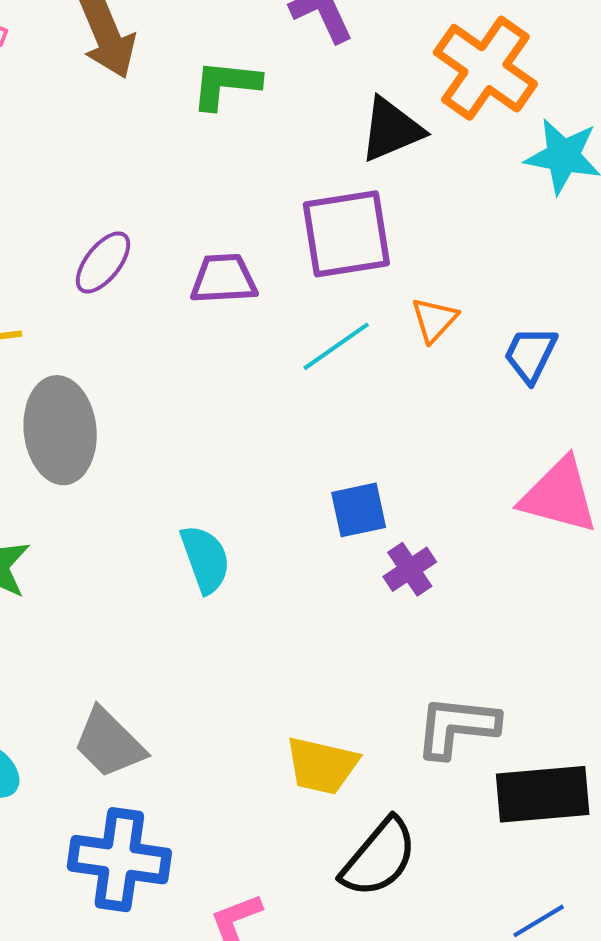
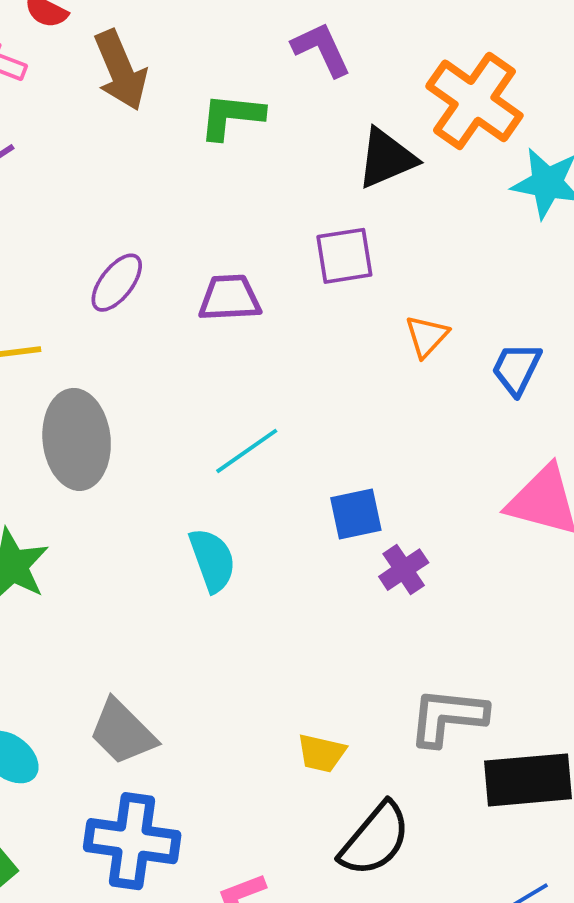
purple square: (346, 234) -> (344, 256), size x0.7
cyan line: (336, 346) -> (247, 451), moved
yellow trapezoid: (322, 766) -> (321, 753), size x0.7

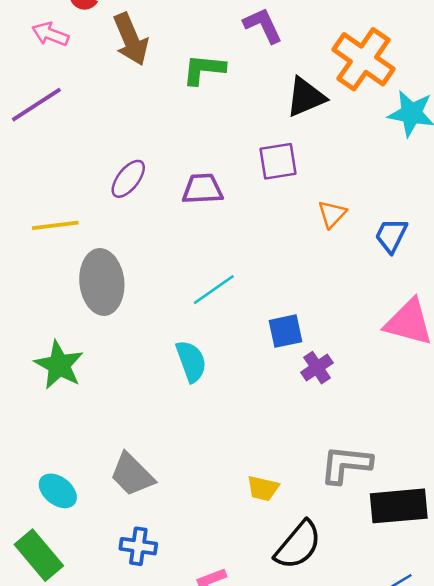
blue cross: (132, 841) -> (138, 546), size x0.6

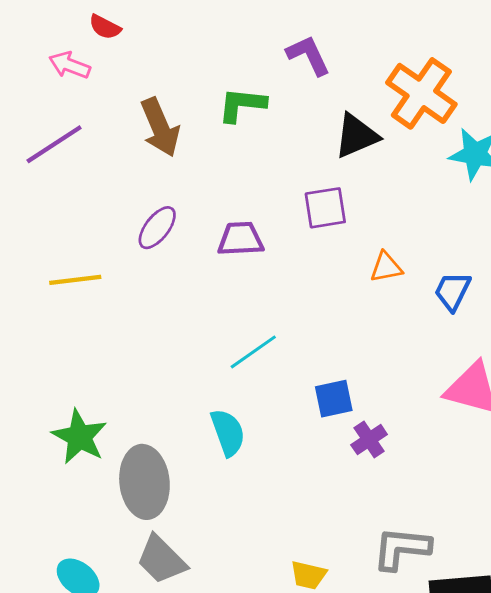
brown arrow: (131, 39) -> (160, 127), moved
orange triangle: (332, 214) -> (386, 267), turned 36
gray ellipse: (102, 282) -> (144, 482), moved

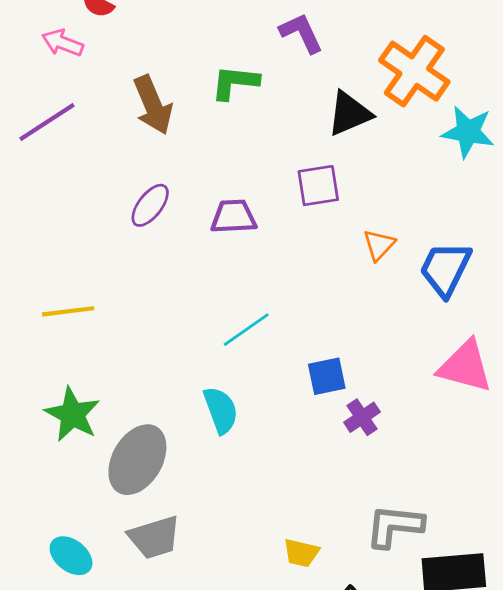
orange triangle: (386, 267) -> (379, 245), turned -36
yellow line: (75, 280) -> (68, 311), moved
blue trapezoid: (452, 291) -> (445, 269), size x1.4
gray ellipse: (144, 482) -> (137, 460), turned 36
gray trapezoid: (161, 560) -> (154, 537), turned -62

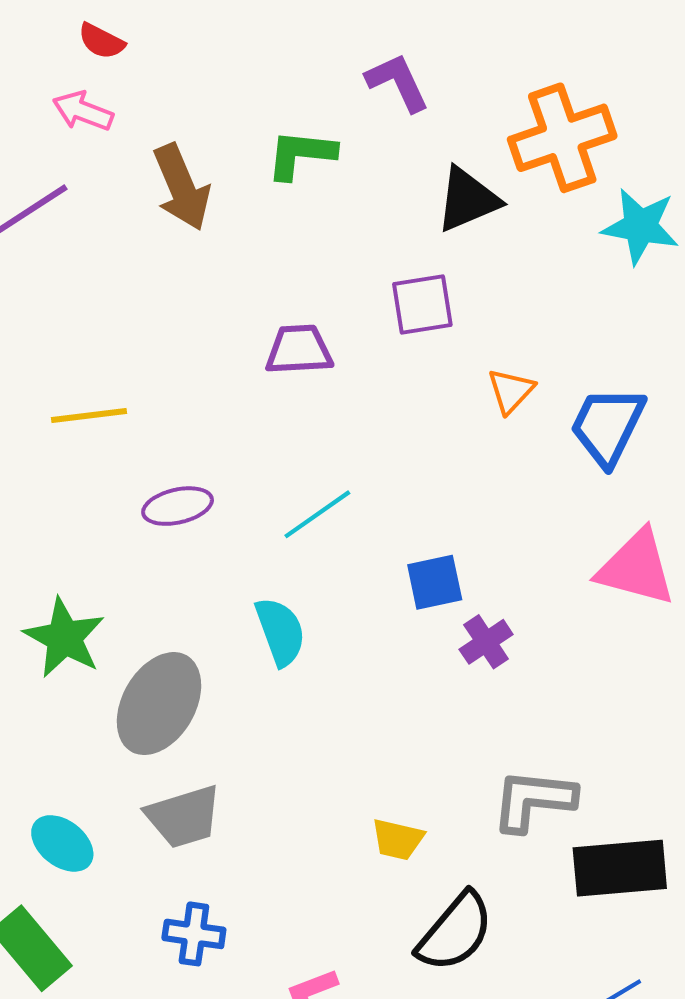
pink arrow: (63, 43) -> (83, 111), moved
orange cross: (414, 71) -> (562, 138), turned 36
purple ellipse: (150, 205) -> (178, 506), moved, turned 39
yellow line: (68, 311) -> (89, 416), moved

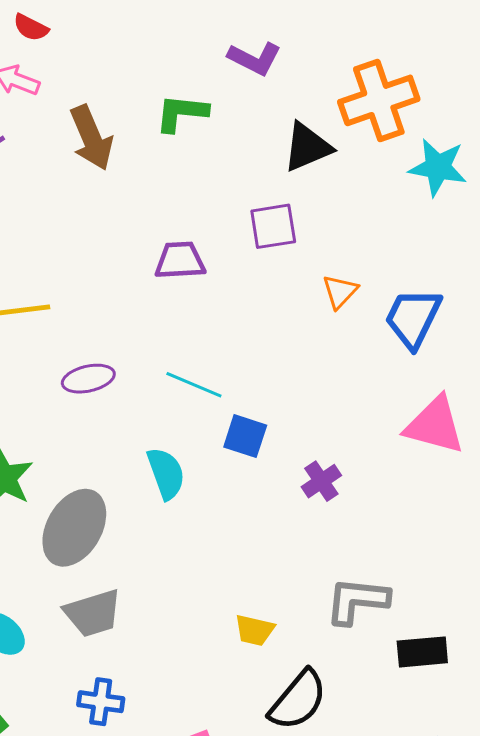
purple L-shape: (398, 82) -> (255, 59), turned 142
cyan line: (317, 514) -> (194, 385), turned 58
blue square: (435, 582) -> (245, 436), moved, turned 30
black rectangle: (620, 868) -> (422, 652), size x0.7

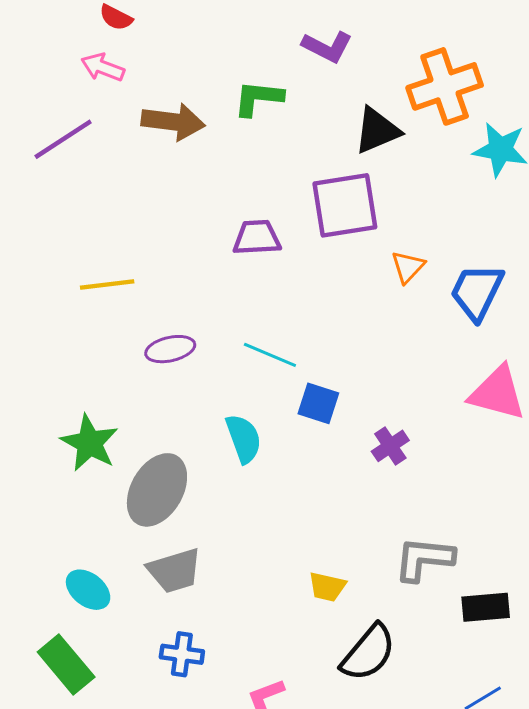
brown arrow: (91, 138) -> (173, 122), turned -60
purple square: (273, 226) -> (345, 205), size x1.5

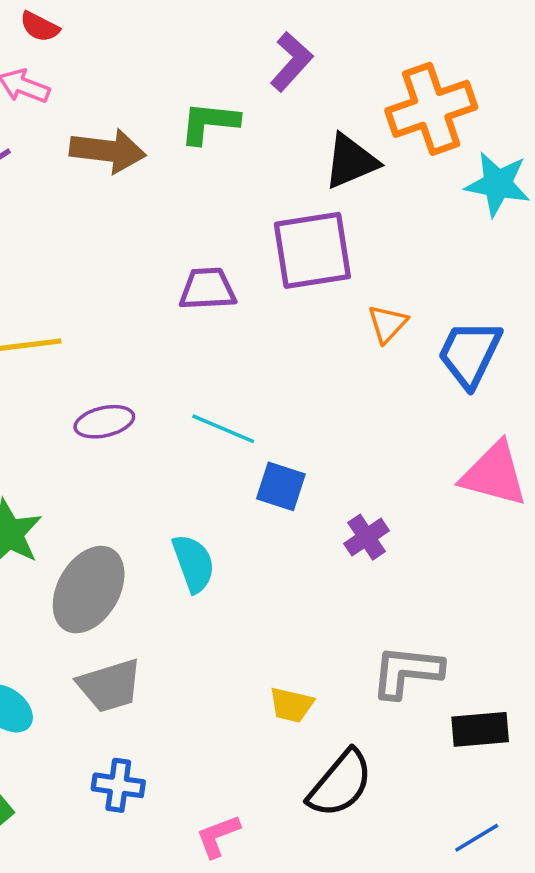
purple L-shape: (327, 47) -> (291, 62), turned -75
cyan semicircle: (244, 439) -> (193, 563), moved

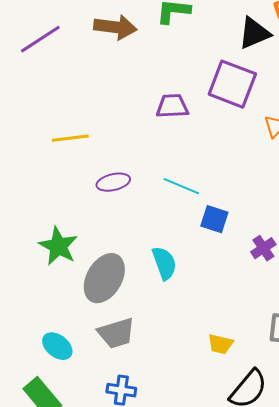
purple square: (312, 250) -> (232, 84), turned 30

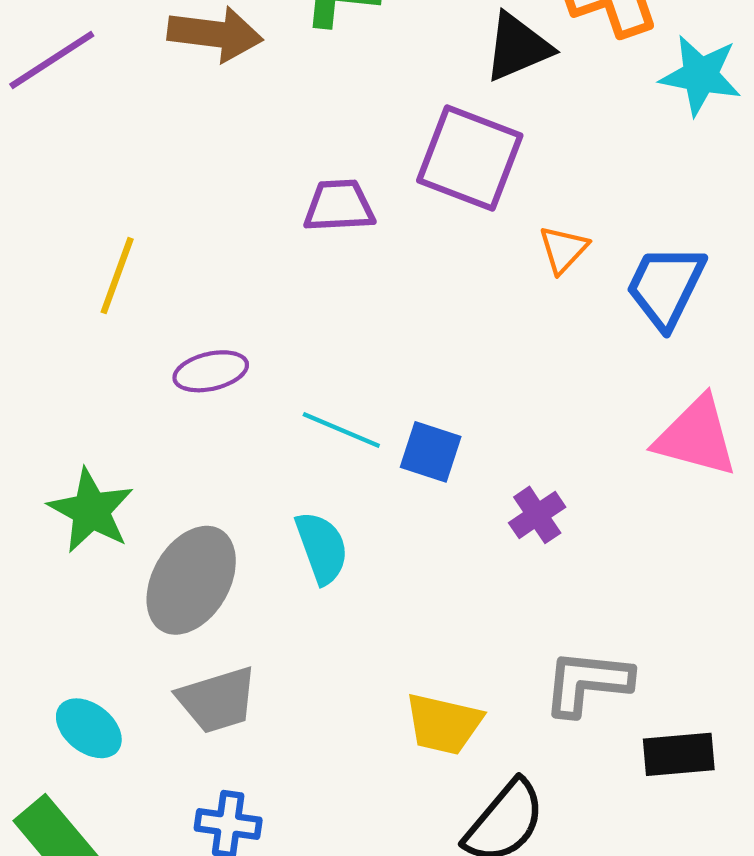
yellow line: (70, 138) -> (117, 276), turned -63
cyan line: (181, 186) -> (341, 430), moved
yellow trapezoid: (220, 344) -> (444, 724), size x1.4

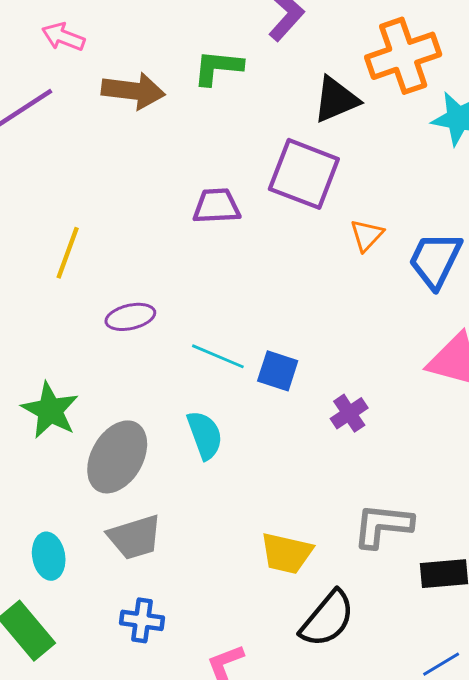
cyan ellipse: (89, 728) -> (49, 556), turned 42

